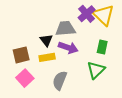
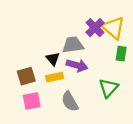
green rectangle: (102, 47) -> (121, 54), moved
pink square: (25, 78) -> (32, 101), turned 36
gray semicircle: (60, 80) -> (70, 102), turned -48

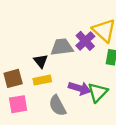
purple cross: (95, 28) -> (85, 41), moved
purple arrow: (77, 65) -> (80, 88), moved

